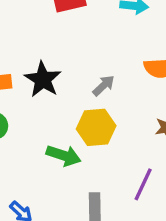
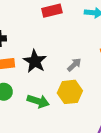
green arrow: (64, 155) -> (38, 101), moved

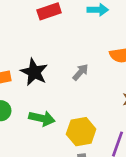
yellow hexagon: (70, 92) -> (81, 132), moved

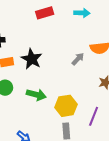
gray arrow: (80, 72) -> (78, 59), moved

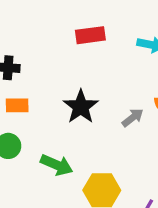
black star: (32, 59) -> (81, 107), moved

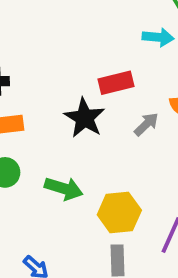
red rectangle: (90, 35) -> (116, 83), moved

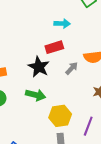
cyan arrow: (158, 37) -> (62, 24), moved
green arrow: (64, 189) -> (36, 95), moved

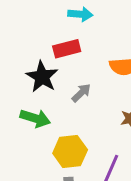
gray arrow: (72, 68) -> (81, 93), moved

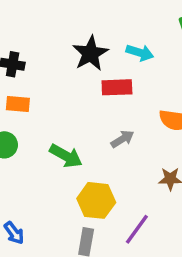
black star: (42, 77) -> (90, 53), moved

